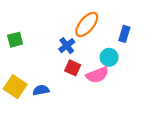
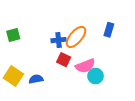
orange ellipse: (87, 24) -> (76, 37), moved
blue cross: (67, 46) -> (59, 40), turned 32
cyan circle: (109, 57) -> (96, 76), moved

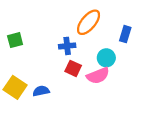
orange ellipse: (76, 37) -> (89, 22), moved
cyan circle: (96, 76) -> (106, 58), moved

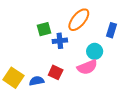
green square: (15, 40) -> (44, 29), moved
red square: (73, 68) -> (56, 72), moved

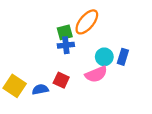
green square: (44, 29) -> (65, 32), moved
blue rectangle: (111, 30) -> (123, 57), moved

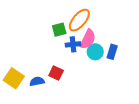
blue cross: (66, 45) -> (73, 44), moved
pink semicircle: (96, 74) -> (88, 39), moved, turned -42

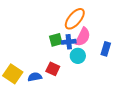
green square: (59, 30) -> (56, 40), moved
cyan circle: (95, 52) -> (78, 56), moved

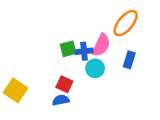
orange ellipse: (75, 19) -> (126, 23), moved
blue semicircle: (35, 77) -> (61, 100), moved

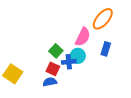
green square: (68, 49) -> (56, 51), moved, turned -32
blue cross: (84, 51) -> (69, 62), moved

